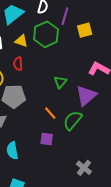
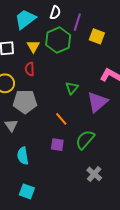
yellow square: (85, 30) -> (97, 36), turned 35
yellow triangle: (21, 41) -> (33, 46), turned 40
green semicircle: (73, 120) -> (85, 140), moved

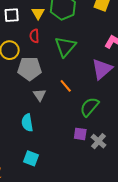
green triangle: (72, 88) -> (65, 47), moved, size x1.6
gray triangle: (11, 125) -> (39, 95), moved
purple square: (57, 145) -> (80, 134), moved

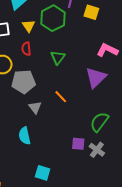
green triangle: (65, 47) -> (58, 58), size x0.7
green semicircle: (89, 107) -> (99, 122), moved
cyan square: (31, 158) -> (43, 173), moved

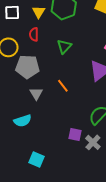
cyan semicircle: (25, 136) -> (23, 121), turned -102

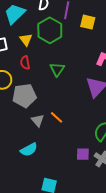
orange line: (63, 86) -> (57, 117), moved

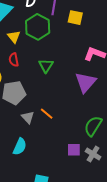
cyan semicircle: (29, 150) -> (20, 147), turned -36

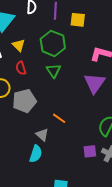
green hexagon: (38, 27) -> (53, 43), moved
gray triangle: (28, 117) -> (42, 135), moved

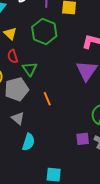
green triangle: (54, 71) -> (30, 69), moved
orange line: (59, 118) -> (47, 99), moved, turned 32
gray triangle: (42, 135) -> (18, 118), moved

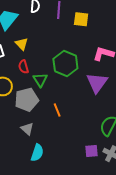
green hexagon: (44, 31) -> (65, 64), moved

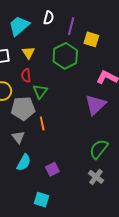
green hexagon: (65, 64) -> (65, 56), moved
orange line: (57, 110) -> (42, 124), moved
purple square: (91, 151) -> (52, 169), moved, turned -32

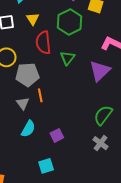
red semicircle: (26, 75) -> (43, 42), moved, size x1.6
green triangle: (40, 91) -> (67, 58), moved
orange line: (42, 124) -> (40, 95), moved
cyan square: (41, 200) -> (46, 166), turned -35

